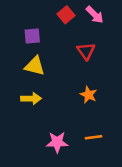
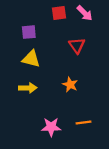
red square: (66, 15) -> (59, 13), turned 32
orange star: (88, 95) -> (70, 85), moved

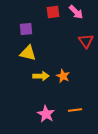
red triangle: (77, 45) -> (86, 41), moved
yellow arrow: (28, 88) -> (41, 76), moved
pink star: (51, 127) -> (46, 114), turned 30

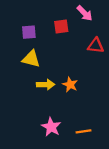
red square: (53, 12) -> (61, 27), moved
red triangle: (86, 41) -> (96, 46), turned -49
orange line: (75, 110) -> (83, 131), moved

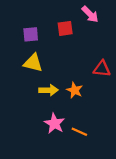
red triangle: (96, 46) -> (102, 69), moved
pink star: (51, 127) -> (54, 123), moved
orange line: (83, 131) -> (79, 132), moved, turned 32

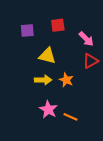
pink arrow: (90, 14) -> (86, 39), moved
yellow triangle: (33, 63) -> (47, 56), moved
red triangle: (102, 69) -> (90, 61), turned -35

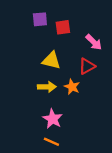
purple square: (27, 30) -> (40, 19), moved
red triangle: (90, 61) -> (87, 66), moved
orange line: (70, 117) -> (51, 142), moved

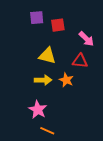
red triangle: (87, 66) -> (80, 61), turned 35
pink star: (53, 119) -> (38, 110), moved

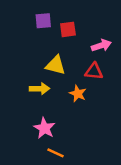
pink arrow: (86, 39) -> (101, 45), turned -63
yellow arrow: (43, 80) -> (40, 89), moved

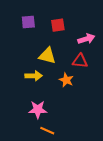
purple square: (43, 21) -> (28, 22), moved
pink star: (44, 128) -> (38, 110), turned -30

